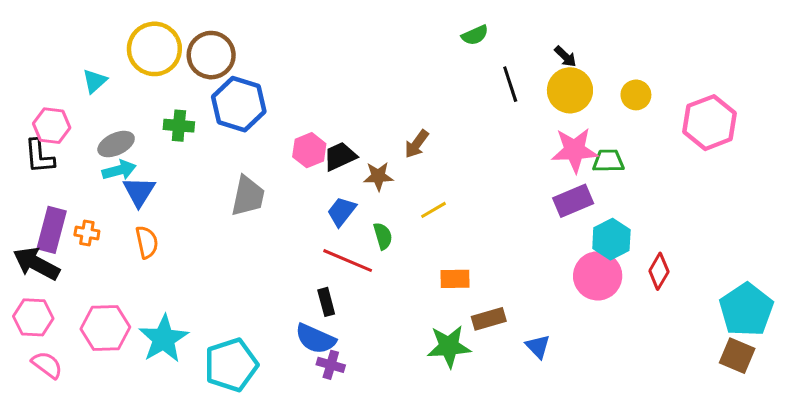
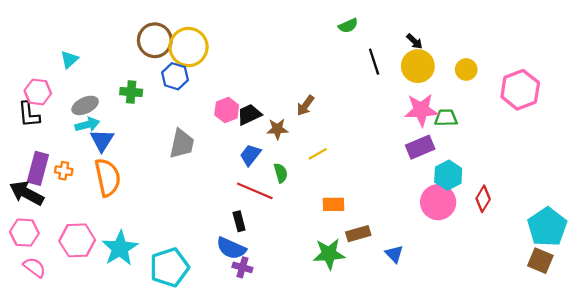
yellow circle: (154, 49) -> (189, 47), moved
blue hexagon: (239, 104) -> (175, 76), size x0.7
orange semicircle: (147, 242) -> (108, 177), size x1.6

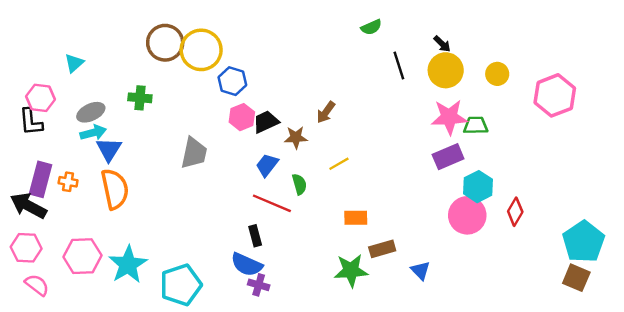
blue hexagon: (175, 76) -> (232, 81), moved

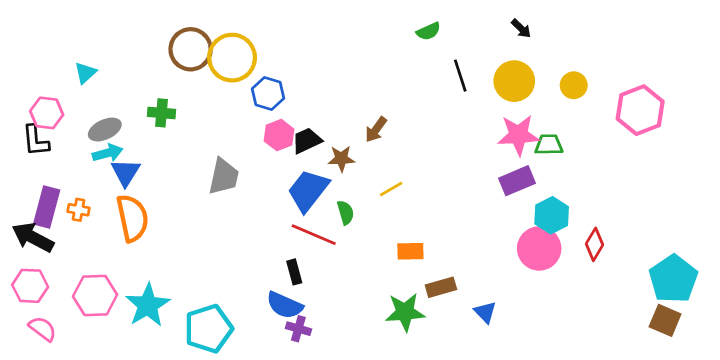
black arrow: (442, 44) -> (521, 29), moved
blue trapezoid: (267, 165) -> (308, 190), size x1.6

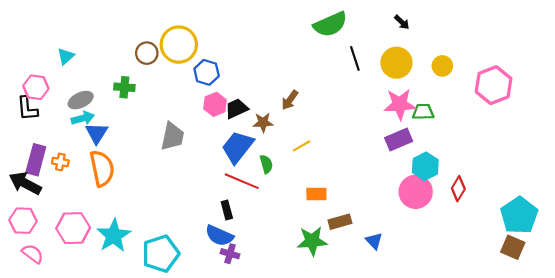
green semicircle: (428, 31) -> (330, 24), size x1.8
brown circle: (191, 49) -> (147, 53), moved, size x0.7

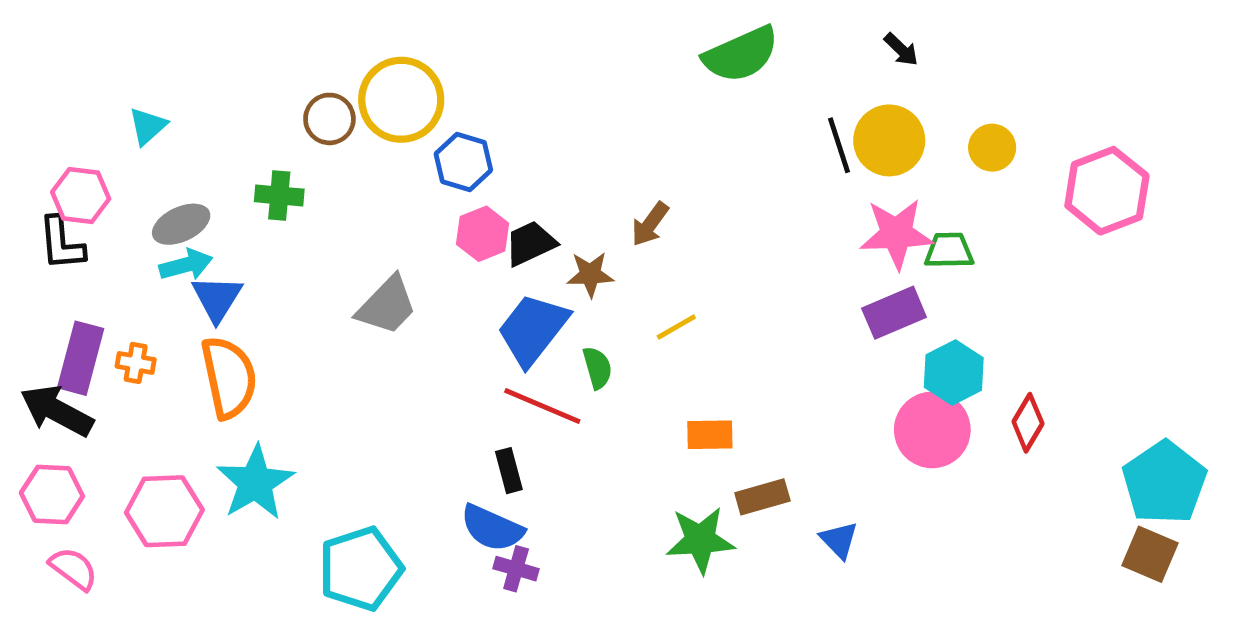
black line: (355, 58) -> (839, 145), moved
gray trapezoid: (172, 136) -> (387, 306), turned 32
cyan star: (114, 236) -> (255, 483), moved

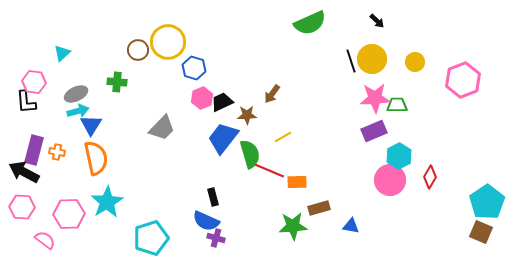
green semicircle: (597, 368) -> (250, 154), size x1.6
red line: (542, 406) -> (268, 170), moved
blue triangle: (839, 540) -> (351, 226), turned -36
pink semicircle: (73, 569) -> (45, 240), moved

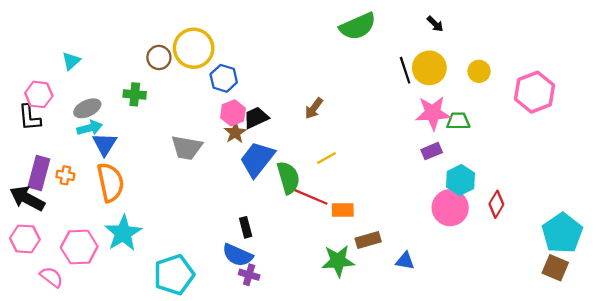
brown star: (247, 115) -> (235, 133), moved, turned -30
gray trapezoid: (162, 128) -> (187, 148), turned 56
purple rectangle: (374, 131) -> (432, 151), size x0.7

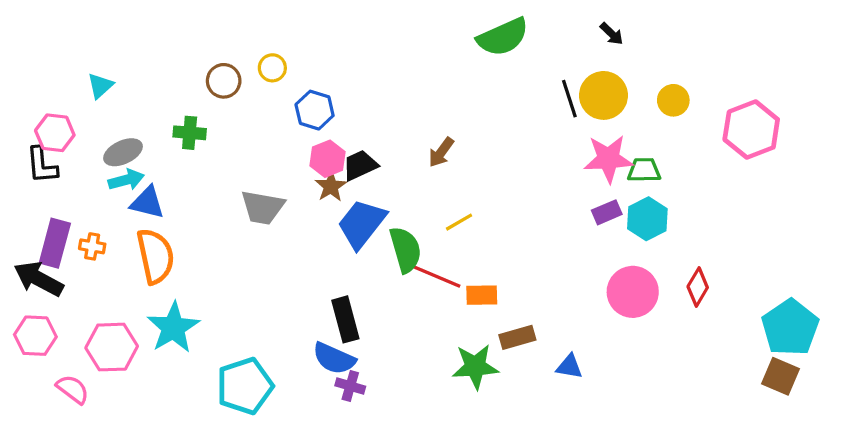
yellow circle: (194, 48) -> (272, 68), size x0.5
blue triangle: (105, 144) -> (147, 203), turned -48
cyan hexagon: (461, 180) -> (647, 219), moved
black rectangle: (246, 227) -> (345, 319), size x1.5

